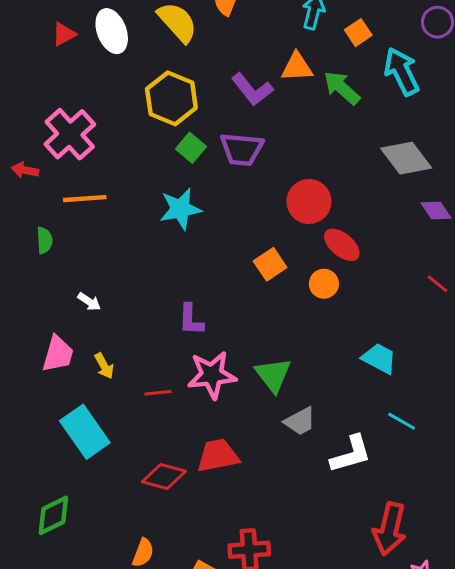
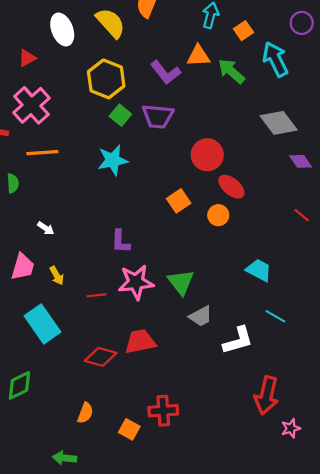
red triangle: (64, 34) -> (27, 58), moved

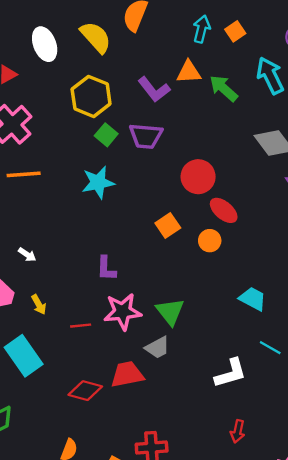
orange square: (243, 31) -> (235, 31), moved
gray trapezoid: (201, 316) -> (157, 348), moved
red arrow: (267, 395) -> (238, 431), moved, size x0.6

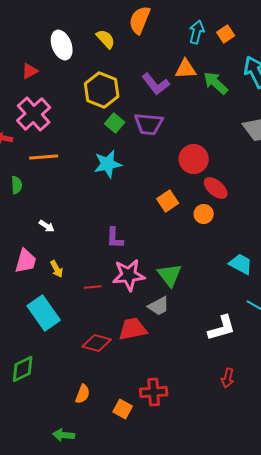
yellow semicircle: (96, 37) -> (106, 39), size x0.7

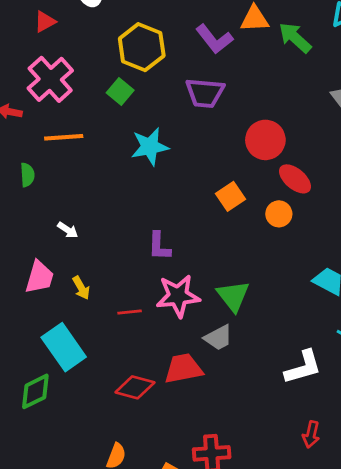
green square: (115, 123) -> (120, 91), moved
green diamond: (23, 369) -> (35, 391), moved

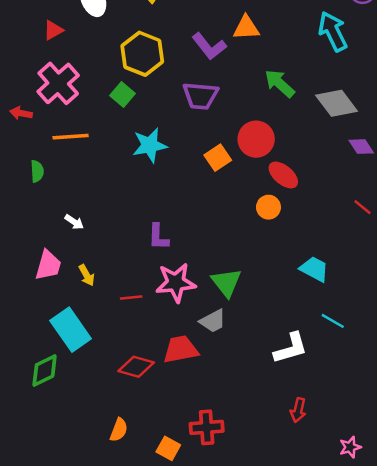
green arrow: (295, 38) -> (280, 83), moved
orange square: (230, 196) -> (218, 158), moved

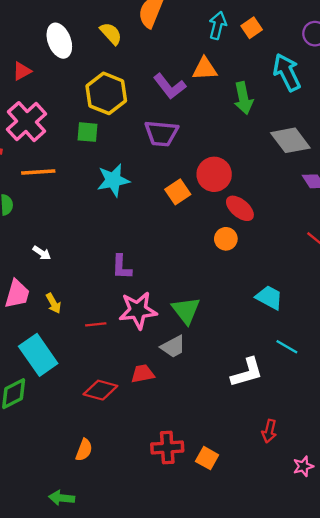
green arrow: (280, 83) -> (243, 98), moved, turned -144
green square: (122, 95) -> (87, 132), turned -35
red trapezoid: (181, 349) -> (143, 374), size x0.7
red arrow: (298, 410) -> (269, 431), moved
orange square: (168, 448) -> (207, 458), moved

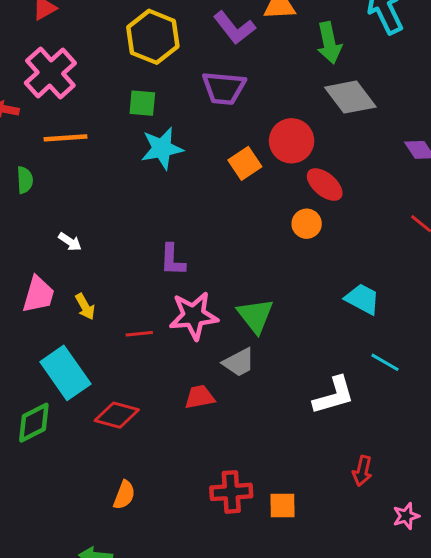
green square: (87, 132) -> (142, 103), moved
gray diamond: (290, 140) -> (350, 97), moved
red diamond: (100, 390) -> (117, 415), moved
orange square: (207, 458) -> (282, 506), turned -30

